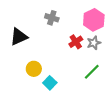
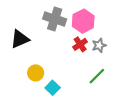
gray cross: (52, 18) -> (55, 19), size x1.5
pink hexagon: (94, 20) -> (83, 21), moved

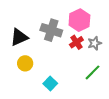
gray cross: (55, 19) -> (51, 30), moved
yellow circle: (36, 73) -> (25, 63), moved

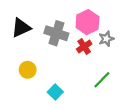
black triangle: (19, 37) -> (21, 28), moved
gray star: (95, 43) -> (106, 39), moved

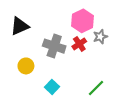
gray cross: (56, 33) -> (54, 46), moved
green line: (102, 80) -> (96, 88), moved

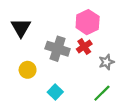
black triangle: (20, 26) -> (21, 28), turned -36
gray star: (100, 37) -> (106, 62), moved

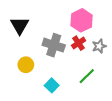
gray star: (106, 62) -> (99, 46), moved
green line: (102, 93) -> (87, 76), moved

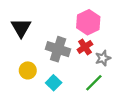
gray star: (99, 46) -> (103, 58), moved
cyan square: (52, 85) -> (54, 83), moved

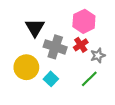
black triangle: (21, 28) -> (35, 28), moved
yellow circle: (28, 70) -> (26, 67), size x1.5

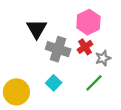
yellow circle: (26, 67) -> (16, 92), moved

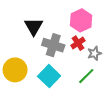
cyan square: (54, 83) -> (49, 76), size x1.5
yellow circle: (16, 92) -> (15, 70), moved

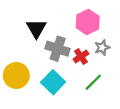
red cross: (78, 43) -> (81, 56), moved
gray star: (94, 53) -> (102, 48), moved

